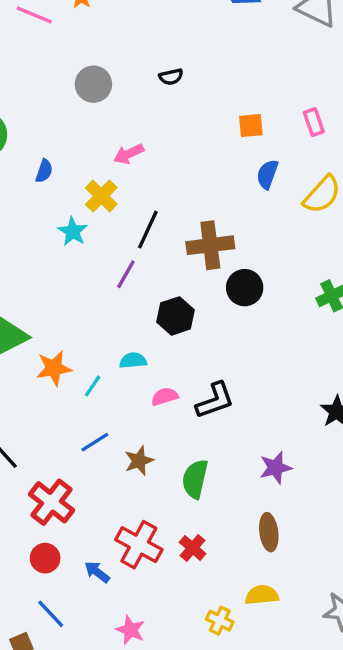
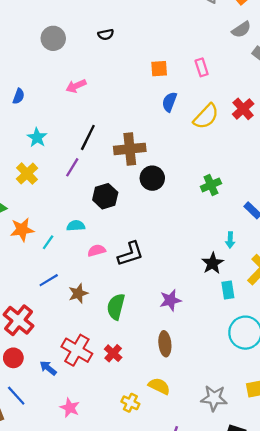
yellow cross: (101, 196) -> (27, 174), moved
yellow semicircle: (262, 595) -> (159, 386), turned 30

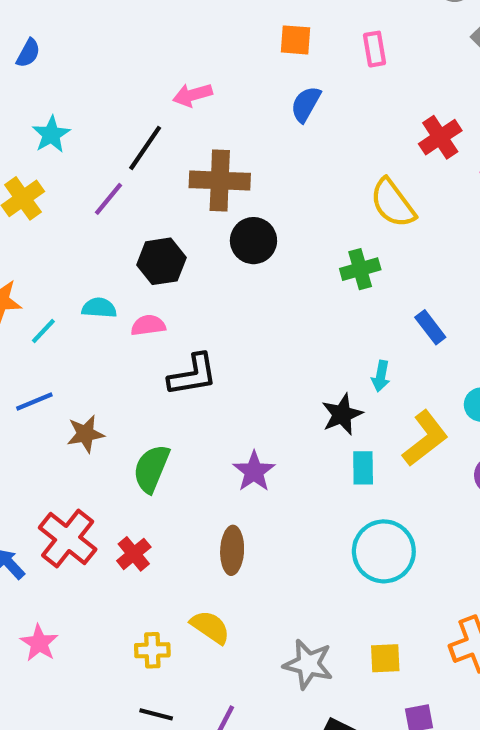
pink arrow: (76, 86) -> (193, 95), moved
yellow semicircle: (206, 116) -> (393, 203), moved, turned 92
pink semicircle: (97, 250) -> (148, 325), moved
purple star: (170, 300) -> (254, 471), turned -30
yellow cross: (130, 403) -> (152, 650), turned -36

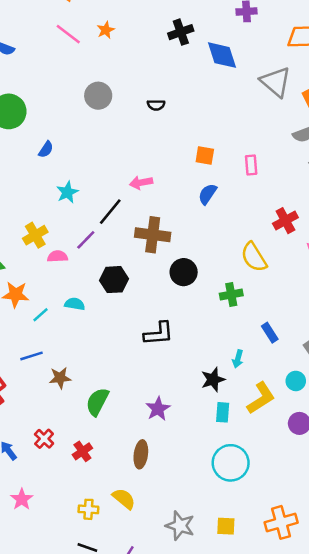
cyan star: (51, 134) -> (67, 192), moved
black circle: (253, 241) -> (184, 272), moved
pink semicircle: (148, 325) -> (57, 256), moved
black L-shape: (193, 375) -> (159, 334), moved
red cross: (68, 538) -> (44, 439), size x0.6

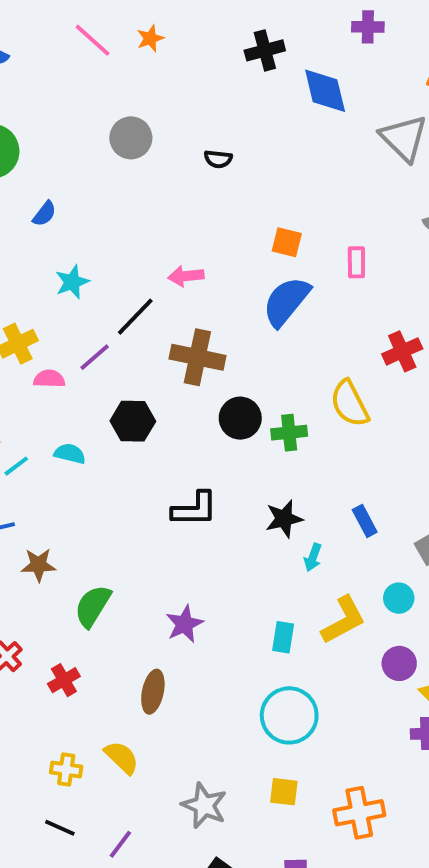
blue semicircle: (208, 194) -> (286, 302), size x1.6
green cross: (231, 294) -> (289, 433), moved
black star: (213, 380) -> (284, 519), moved
yellow square: (226, 526) -> (284, 792), moved

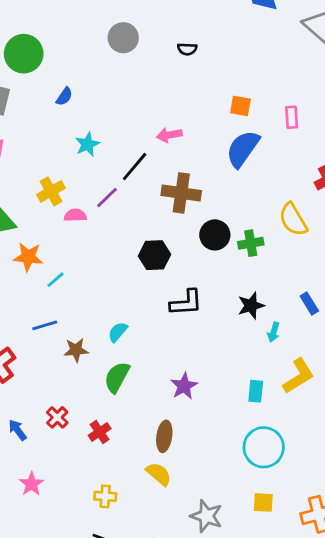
black hexagon: (133, 421) -> (154, 255), moved
cyan semicircle: (70, 454) -> (118, 332), moved, turned -60
yellow semicircle: (122, 757) -> (159, 474), moved

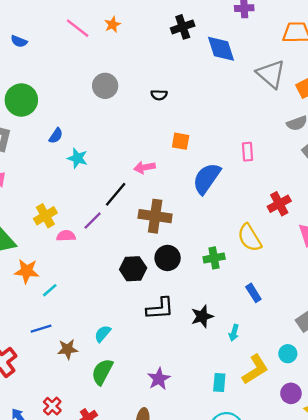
orange square: (240, 106) -> (181, 141), moved
cyan star: (87, 144) -> (77, 158), moved, turned -30
black circle: (215, 235) -> (168, 258), moved
blue rectangle: (309, 303) -> (253, 293), moved
black star: (251, 306) -> (202, 316), moved

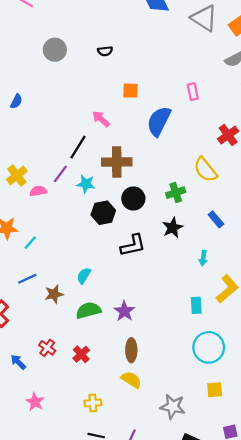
cyan star: (77, 158) -> (86, 184), moved
pink arrow: (145, 167) -> (101, 119), turned 60
black star: (202, 316) -> (173, 228), moved
green semicircle: (102, 372) -> (88, 310), turned 55
purple star: (159, 379) -> (124, 311), moved

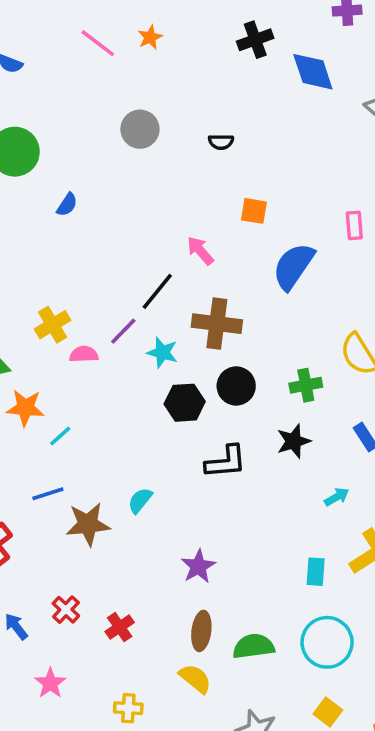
cyan arrow: (203, 258) -> (337, 497), turned -136
brown star: (54, 294) -> (88, 524), size x1.4
green semicircle: (88, 310) -> (254, 646), moved
yellow square: (215, 390) -> (328, 712), turned 35
pink star: (35, 402) -> (50, 683), moved

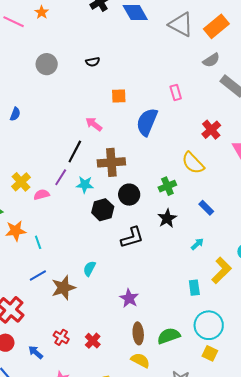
cyan line: (60, 436) -> (38, 242), turned -56
yellow square: (328, 712) -> (210, 353), moved

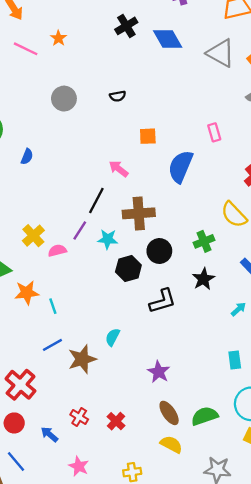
brown ellipse: (138, 333) -> (169, 413), turned -30

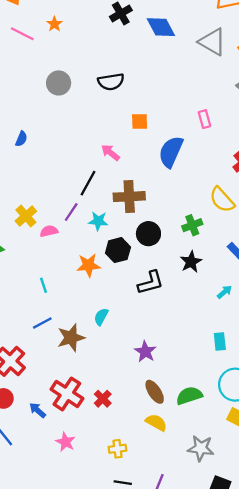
black semicircle: (118, 96) -> (111, 82), size x1.6
orange star: (27, 293) -> (89, 265), moved
red cross: (79, 417) -> (67, 394), size x1.8

